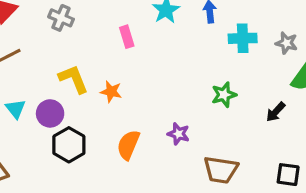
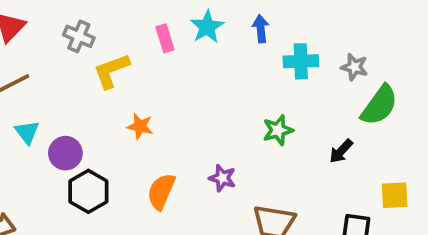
pink rectangle: (127, 37) -> (165, 38), moved
yellow L-shape: (74, 79) -> (111, 71), moved, turned -88
cyan triangle: (16, 109) -> (27, 132), moved

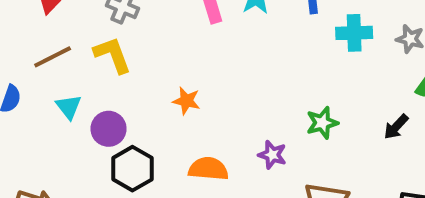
yellow L-shape: (111, 71) -> (113, 55), moved, turned 90
green star: (278, 130) -> (322, 123), moved
orange semicircle: (161, 191) -> (208, 169), turned 72

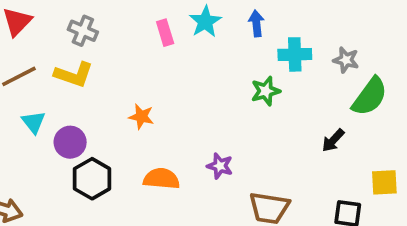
yellow L-shape: (113, 55) -> (74, 75), turned 129
green star: (322, 123) -> (266, 91), moved

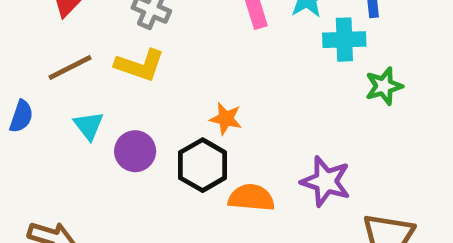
cyan cross: (295, 54) -> (344, 40), moved
purple star: (220, 166) -> (326, 181), size x1.5
black hexagon: (92, 179) -> (203, 165), moved

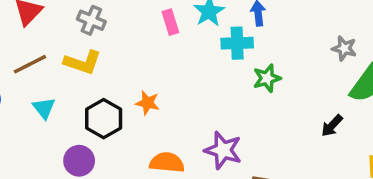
purple circle: (135, 151) -> (79, 161), moved
black hexagon: (203, 165) -> (104, 119), moved

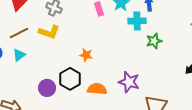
cyan triangle: (44, 108) -> (19, 55), moved, turned 32
black hexagon: (104, 119) -> (70, 79), moved

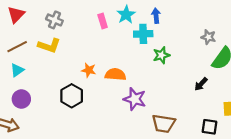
purple circle: (47, 88) -> (21, 99), moved
orange semicircle: (97, 89) -> (115, 74), moved

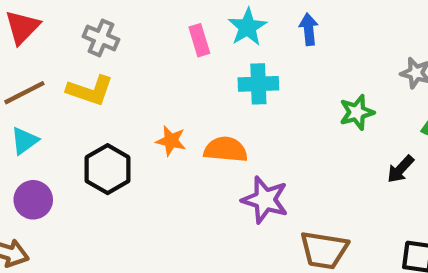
cyan cross: (143, 34) -> (258, 84), moved
green star: (161, 55) -> (357, 112), moved
black hexagon: (72, 96) -> (108, 169), moved

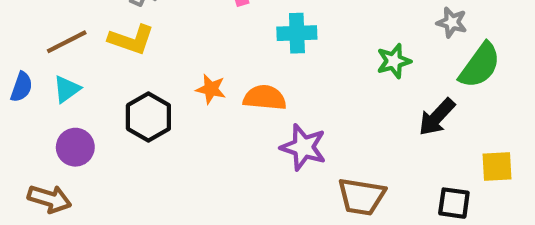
black arrow: (400, 169) -> (437, 117), size x1.4

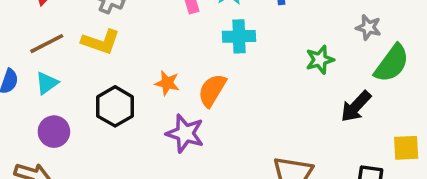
orange semicircle: (265, 98) -> (212, 90), turned -64
purple star: (303, 147) -> (185, 133), moved

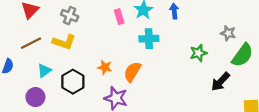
cyan triangle: (47, 83) -> (44, 71), moved

